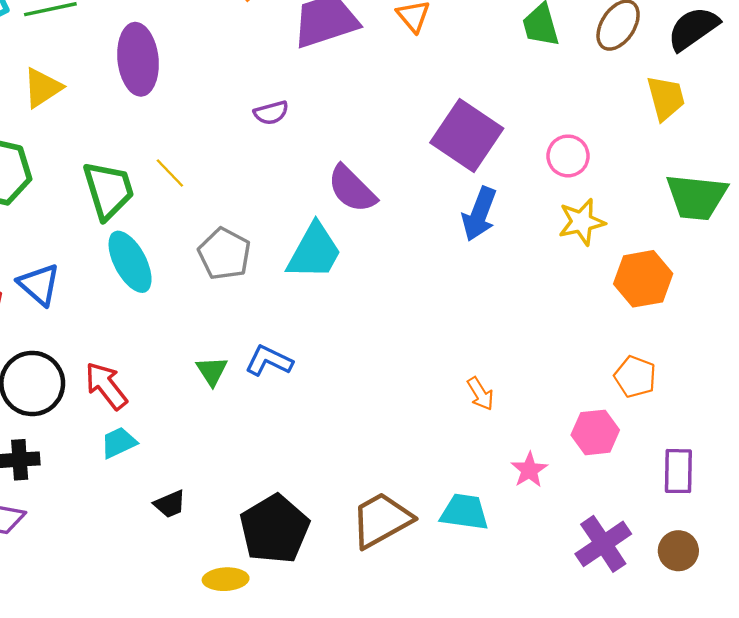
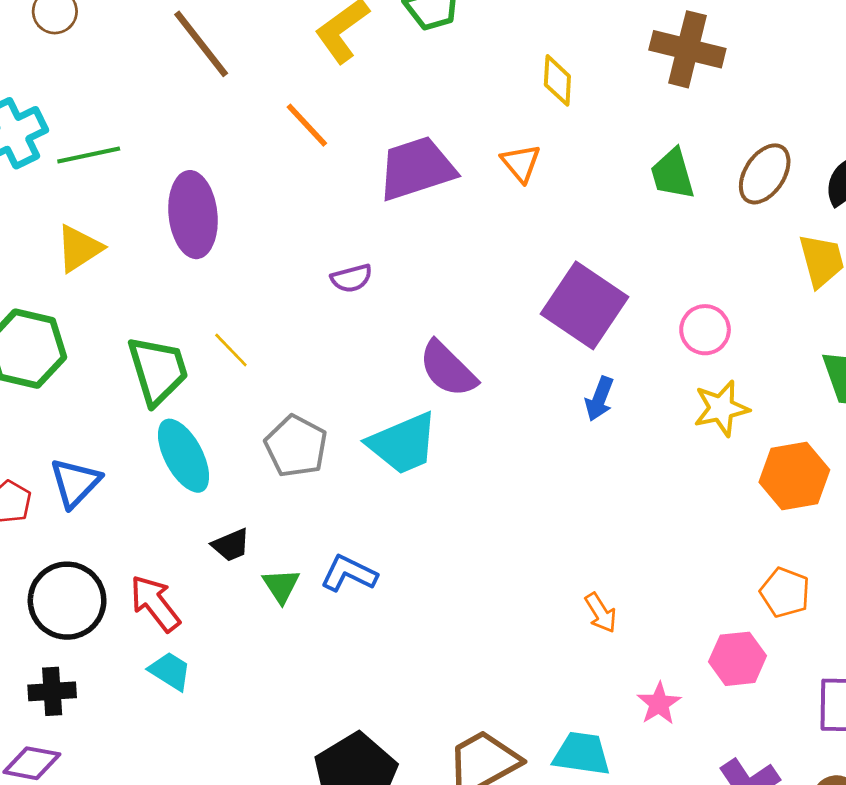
blue arrow: (479, 214) -> (599, 399), size x0.7
cyan trapezoid: (314, 252) -> (403, 443), turned 38
blue triangle: (39, 285) -> (75, 483), turned 33
cyan trapezoid: (119, 443) -> (170, 671), turned 57
black trapezoid: (170, 504) -> (231, 545), moved

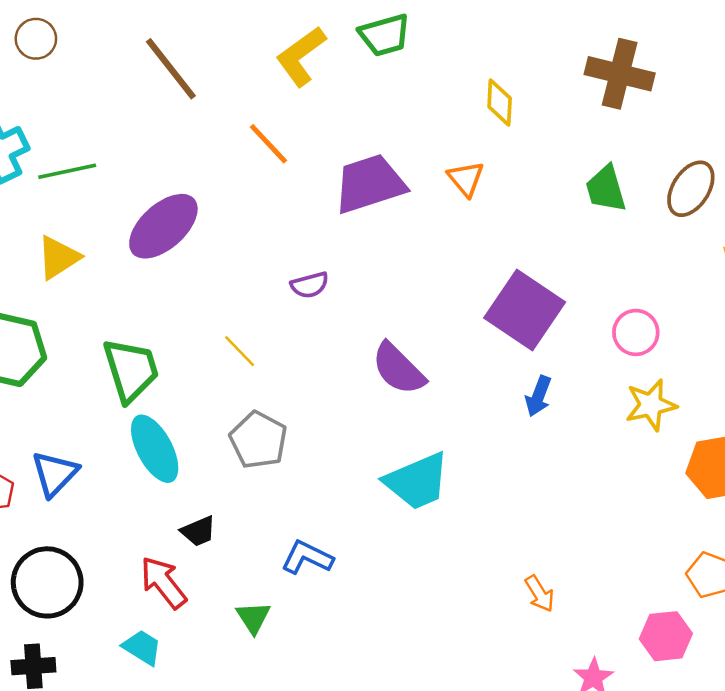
purple ellipse: (193, 215) -> (163, 226), turned 54
yellow line: (231, 350) -> (240, 351), moved
cyan trapezoid: (403, 443) -> (417, 481), moved
green triangle: (281, 586) -> (253, 617), moved
red arrow: (155, 603) -> (163, 582), moved

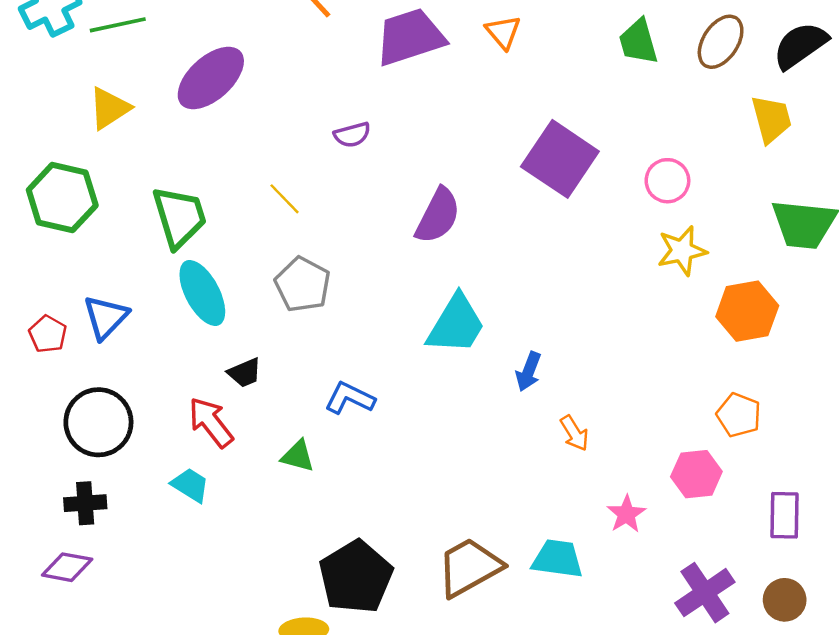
purple semicircle: (398, 369) -> (438, 216), turned -108
blue arrow: (538, 396) -> (529, 372), moved
cyan trapezoid: (417, 481) -> (456, 324), turned -36
green triangle: (253, 617) -> (298, 456), turned -42

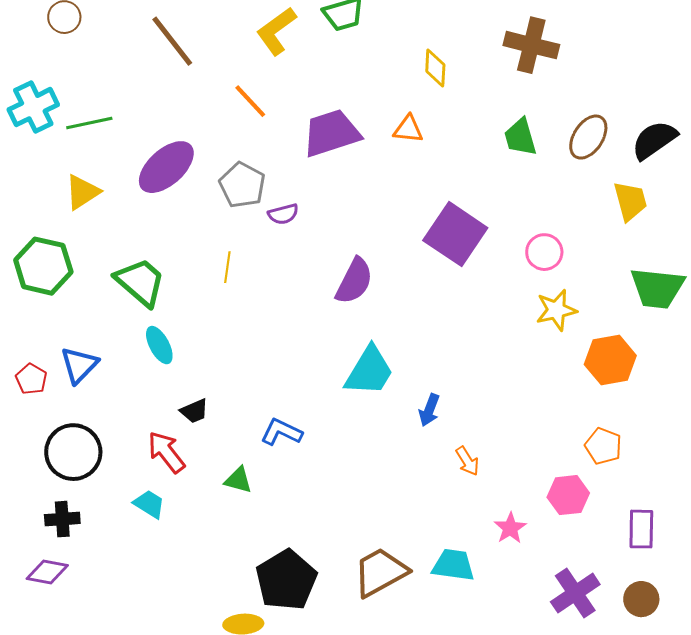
orange triangle: (503, 32) -> (408, 129), turned -44
yellow line: (284, 199) -> (227, 267), turned 52
green trapezoid: (179, 217) -> (140, 282), turned -32
gray pentagon: (303, 285) -> (242, 185), moved
cyan ellipse: (202, 293) -> (159, 345), size x0.7

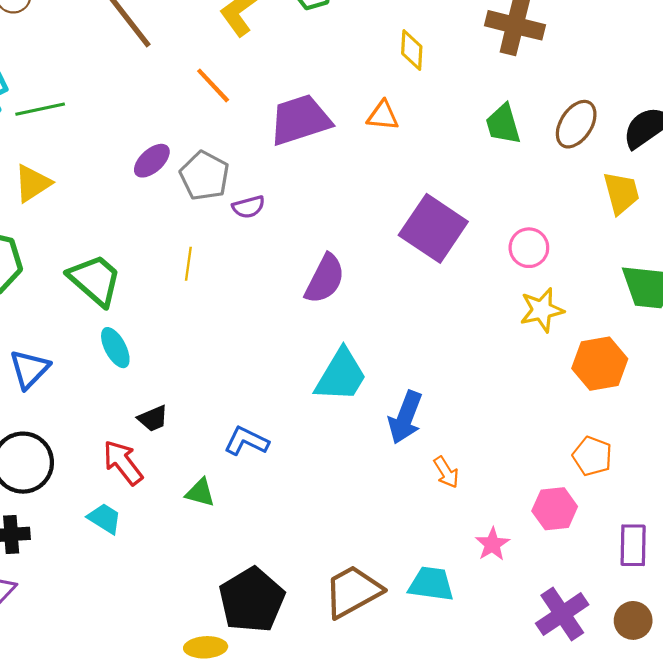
purple ellipse: (166, 167) -> (152, 161), moved, size x0.6
blue arrow: (429, 410) -> (405, 417), size x1.5

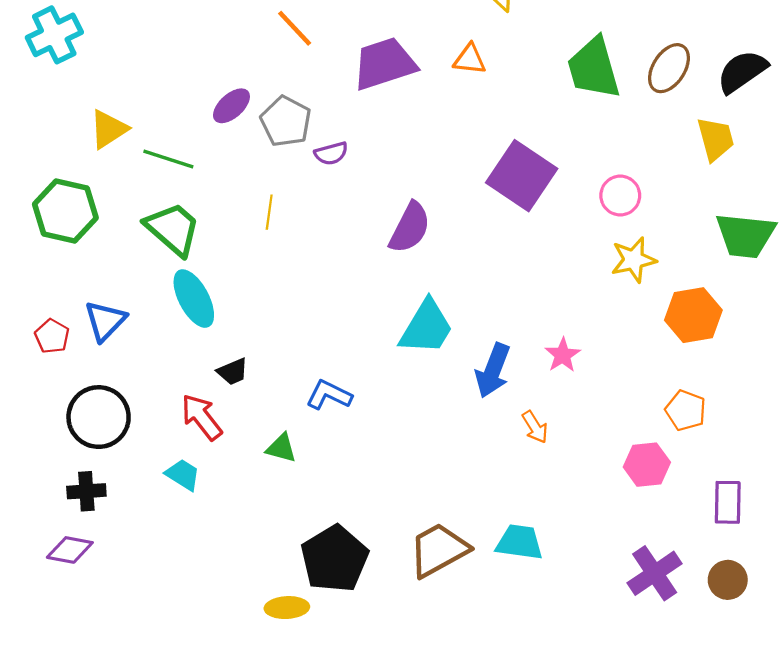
green line: (40, 109) -> (168, 159), moved, turned 30
green trapezoid: (503, 124) -> (594, 68), size x1.5
cyan ellipse: (115, 348) -> (194, 299), size x1.4
pink star: (492, 544) -> (563, 355), moved

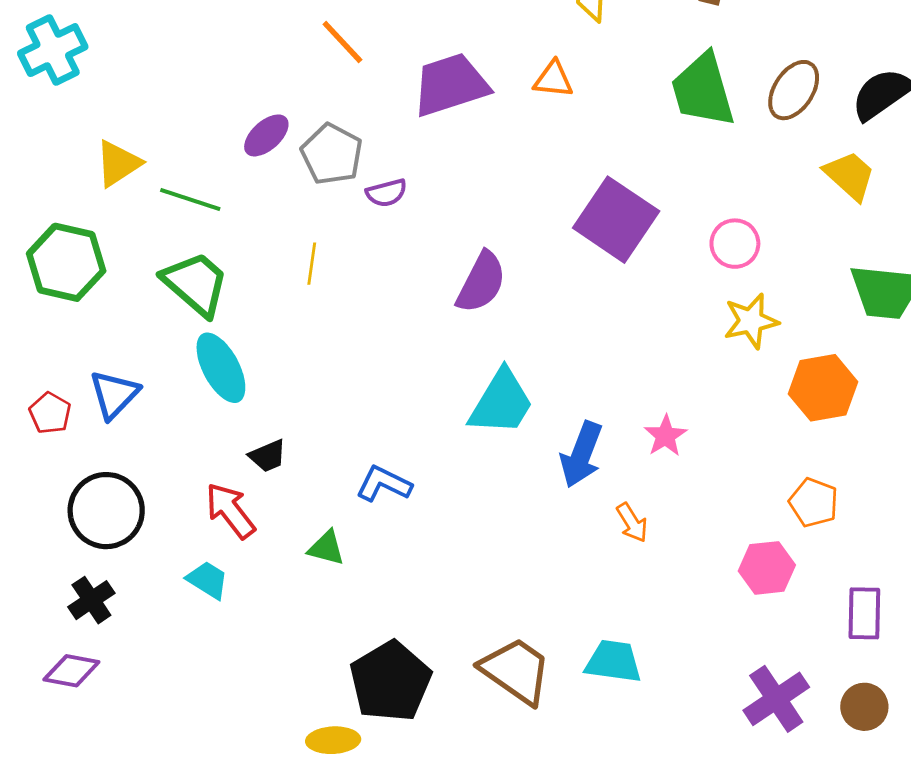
yellow trapezoid: (716, 139) -> (850, 176), turned -33
black cross: (86, 491) -> (91, 600), turned -30
brown trapezoid: (439, 550) -> (516, 671), turned 64

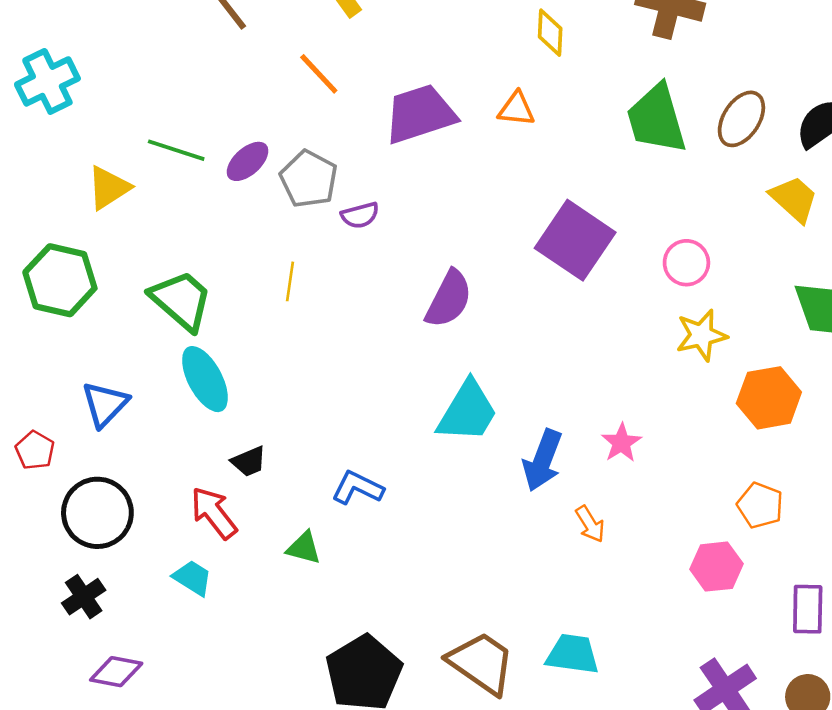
green line: (190, 200) -> (176, 150), moved
red pentagon: (50, 413) -> (35, 450), moved
purple diamond: (71, 671) -> (116, 672), moved

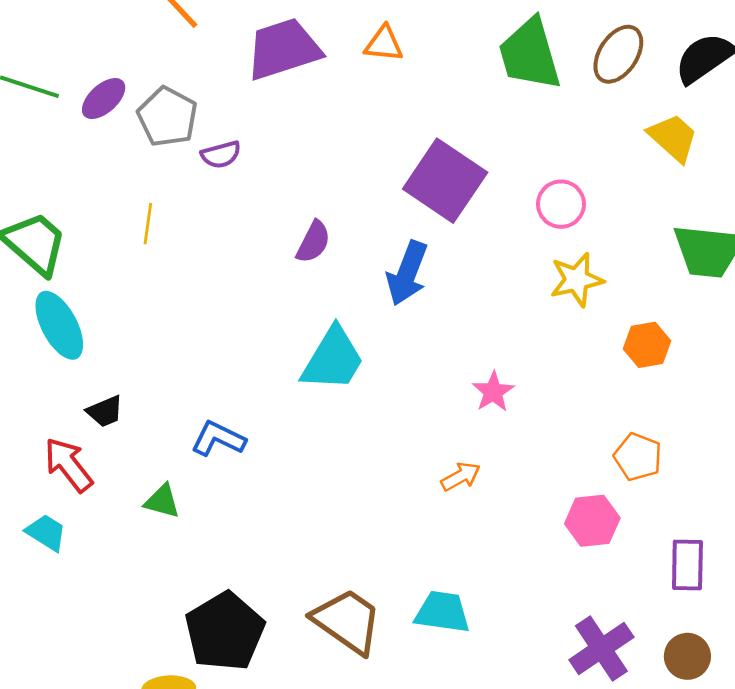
purple semicircle: (449, 299) -> (313, 242), size x0.7
orange hexagon: (769, 398) -> (647, 345), size x0.7
blue arrow: (543, 460) -> (407, 273), moved
orange arrow: (590, 524) -> (461, 476), turned -87

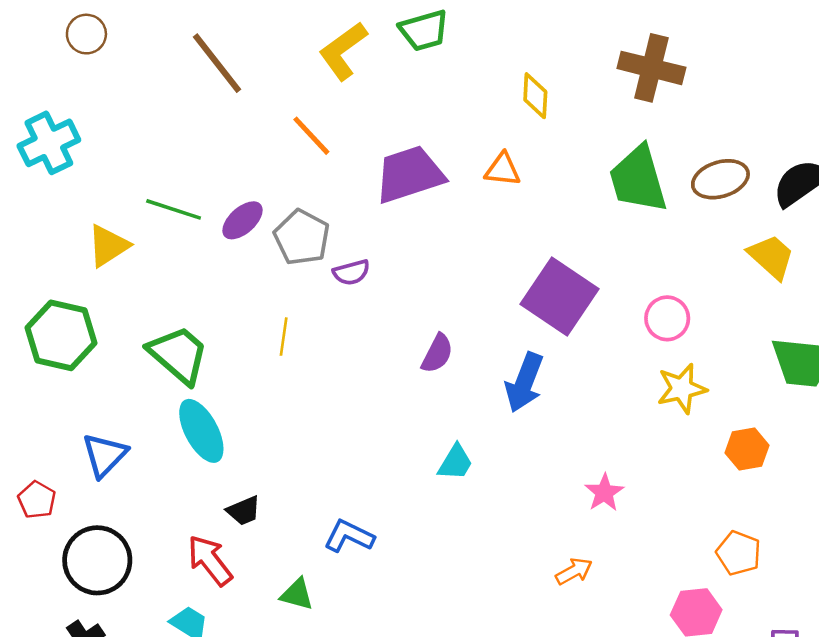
brown ellipse: (618, 54) -> (720, 179), turned 40
cyan trapezoid: (333, 359) -> (455, 462), size x0.6

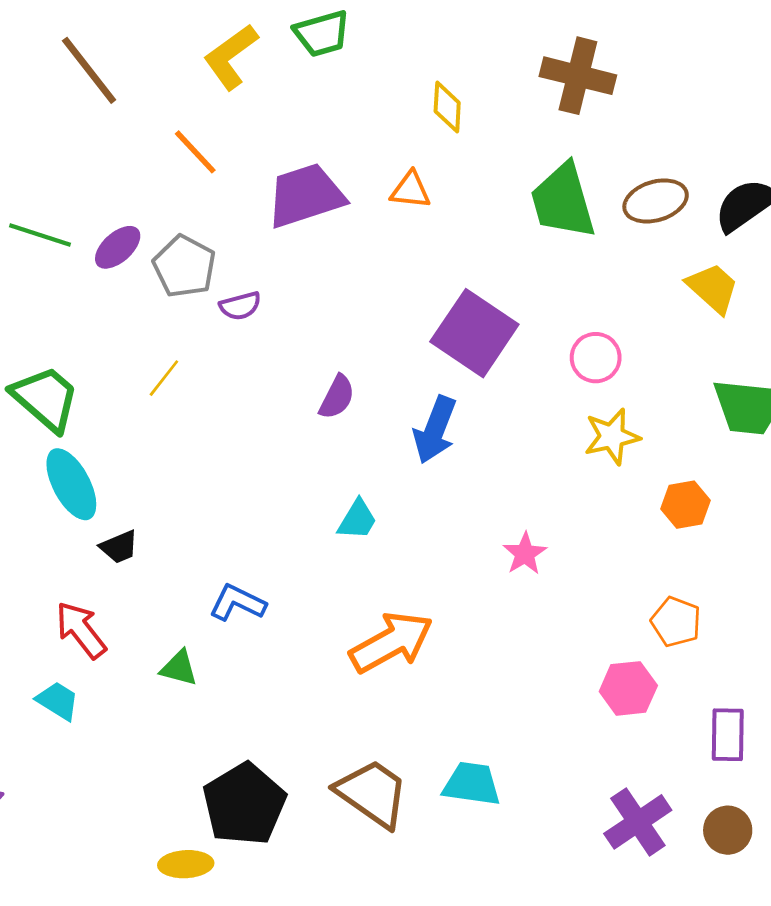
yellow line: (284, 337) -> (164, 378), turned 30
black trapezoid: (244, 511) -> (119, 547), moved
orange arrow: (574, 571) -> (391, 642), moved, size x2.0

